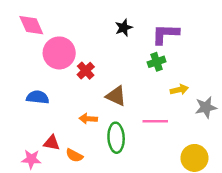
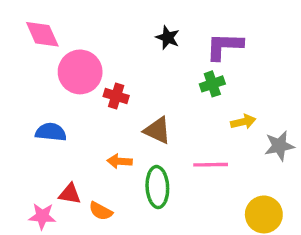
black star: (124, 28) -> (168, 38), turned -30
red cross: (86, 71) -> (116, 96), turned -30

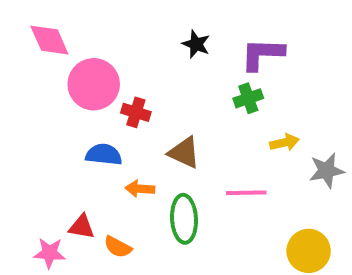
blue semicircle: (51, 132) -> (104, 155), moved

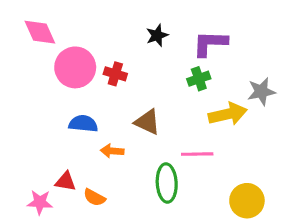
black star: (196, 44) -> (157, 35), turned 30
red cross: (136, 112) -> (115, 74), moved
yellow arrow: (284, 142) -> (228, 114), size x1.6
gray star: (327, 171) -> (261, 92), moved
green ellipse: (184, 219) -> (167, 183), moved

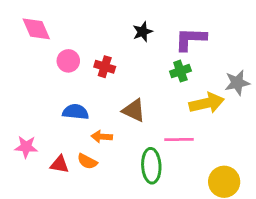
pink circle: (75, 67) -> (68, 61), size x0.6
orange semicircle: (94, 197) -> (87, 161), moved
pink star: (40, 202) -> (26, 147), moved

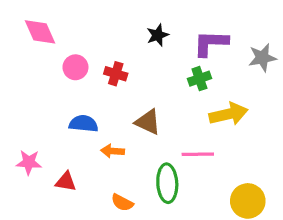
gray star: (237, 83) -> (262, 58), moved
orange semicircle: (87, 161) -> (122, 203), moved

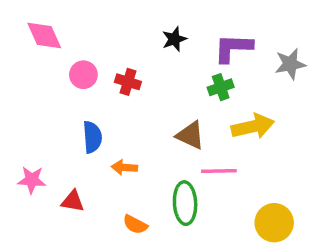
brown triangle: (148, 122) -> (190, 135), moved
blue semicircle: (84, 124) -> (92, 137), turned 80

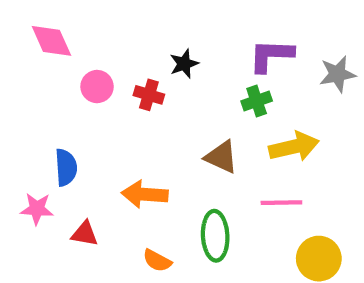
black star: (174, 39) -> (184, 64), moved
blue semicircle: (92, 137) -> (66, 167), moved
orange arrow: (124, 167) -> (145, 194), size x1.5
pink line: (219, 171) -> (281, 203), moved

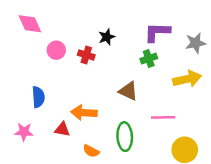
yellow arrow: (294, 147) -> (187, 79), moved
pink star: (37, 209) -> (24, 132), moved
red triangle: (85, 234) -> (62, 129), moved

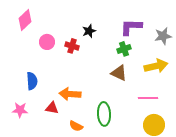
pink diamond: (30, 24) -> (25, 20), turned 70
brown triangle: (128, 91) -> (119, 73), moved
pink line: (163, 117) -> (148, 98), moved

